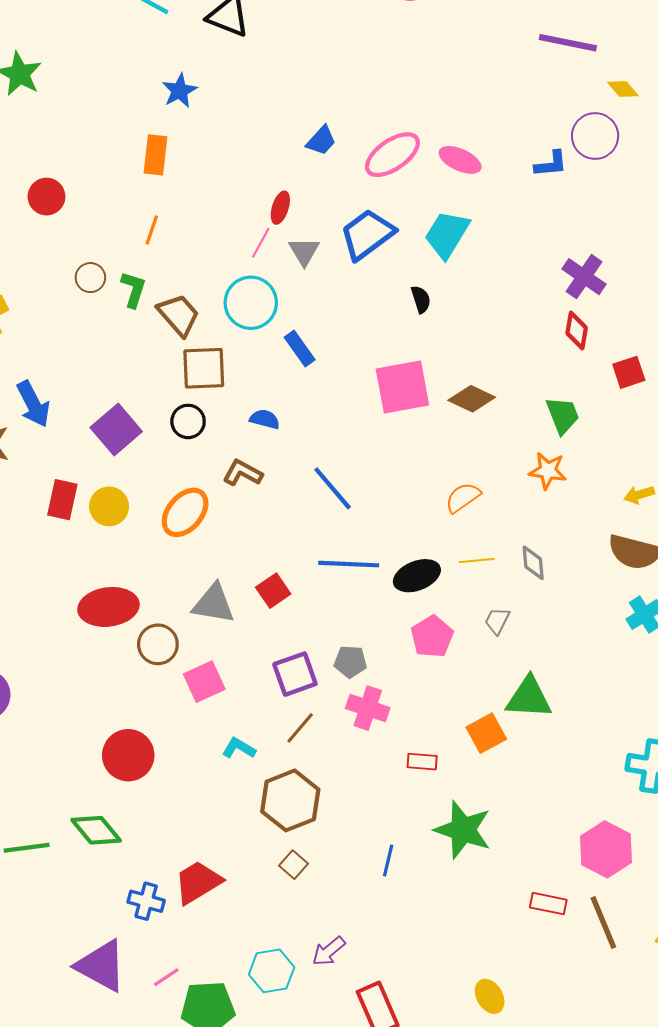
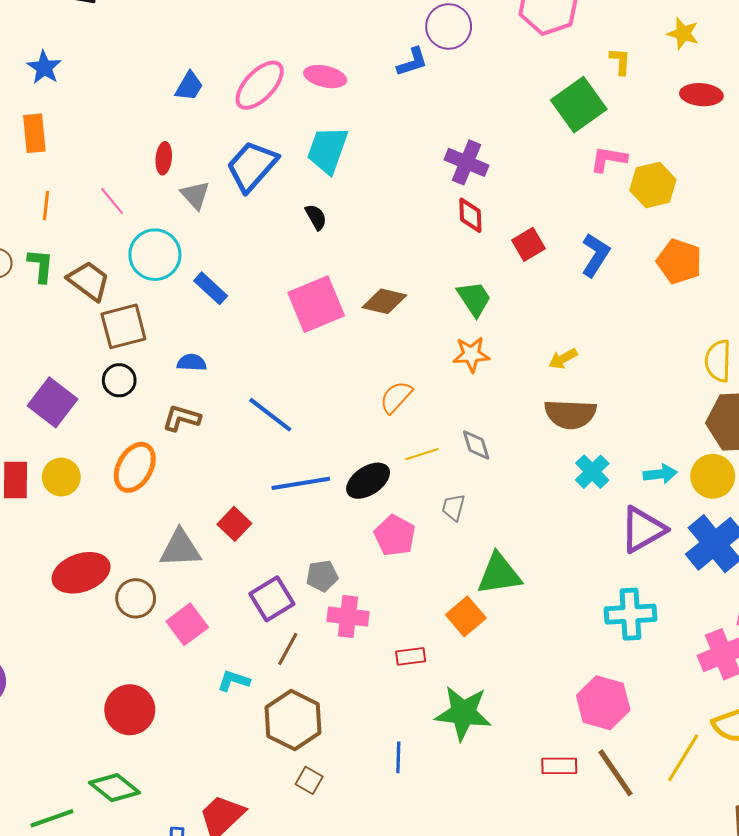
pink line: (261, 243) -> (112, 201), moved, turned -56

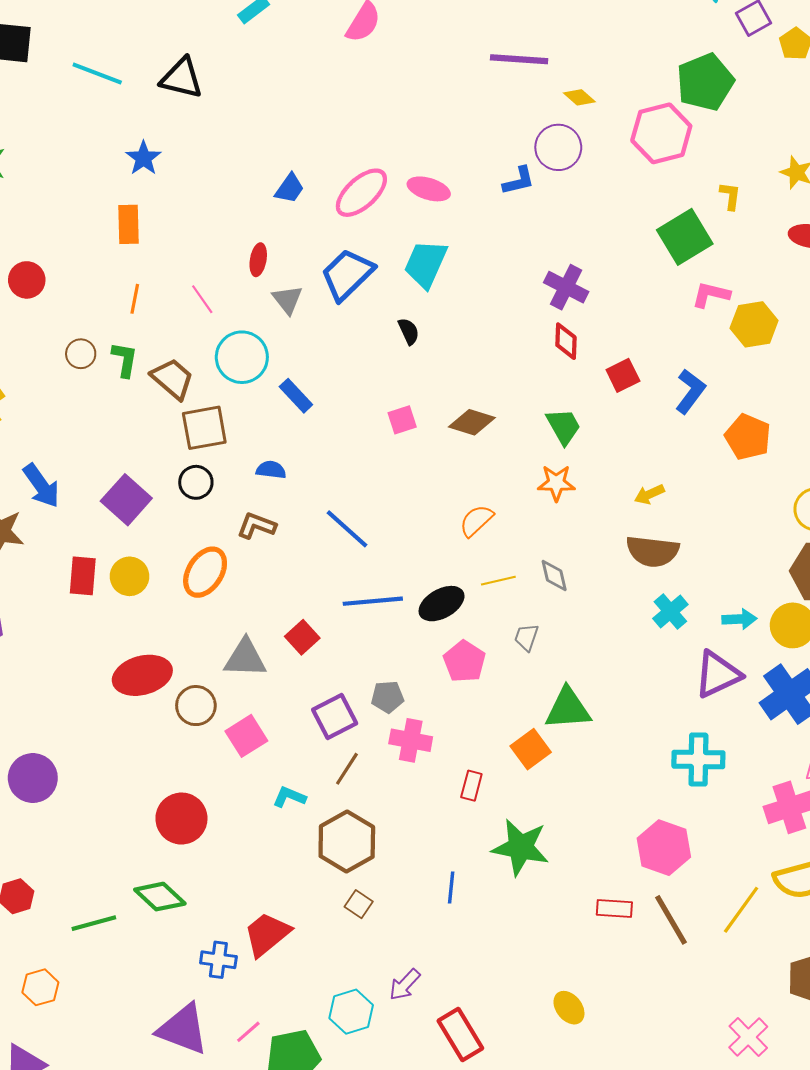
orange pentagon: (679, 261) -> (748, 437), moved
pink square: (316, 304) -> (402, 420), size x0.5
red rectangle: (411, 656) -> (471, 786), turned -72

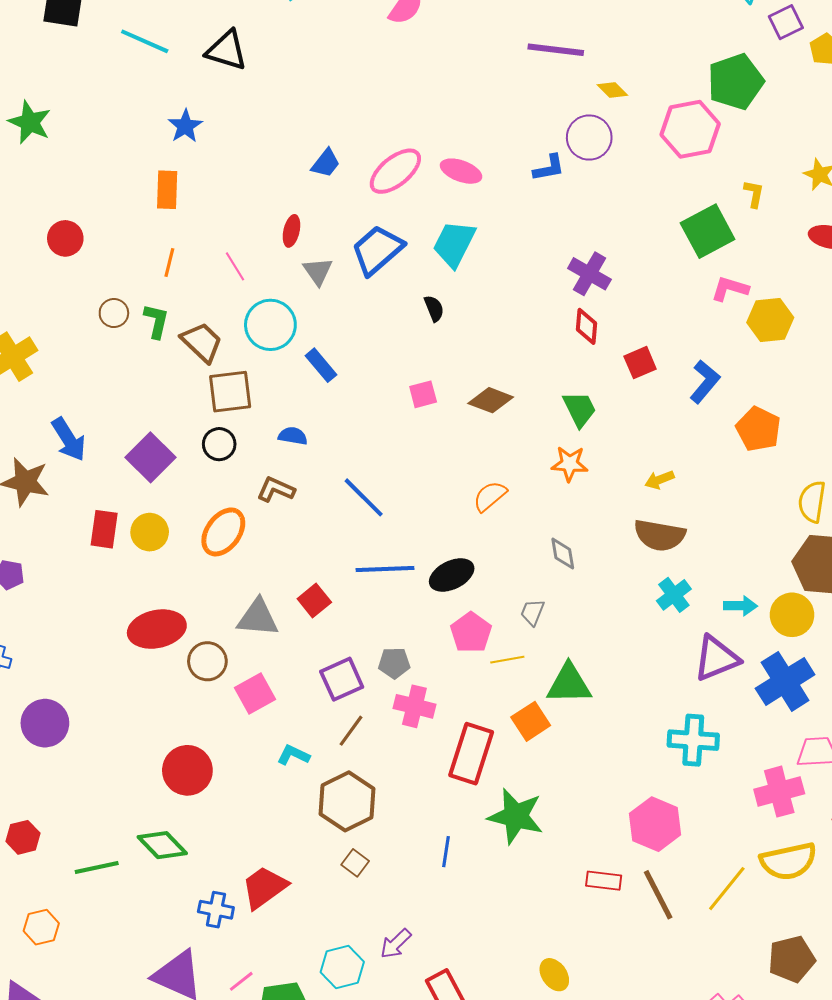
yellow line: (498, 581) -> (507, 660), moved
red rectangle: (471, 786) -> (471, 754), size x2.0

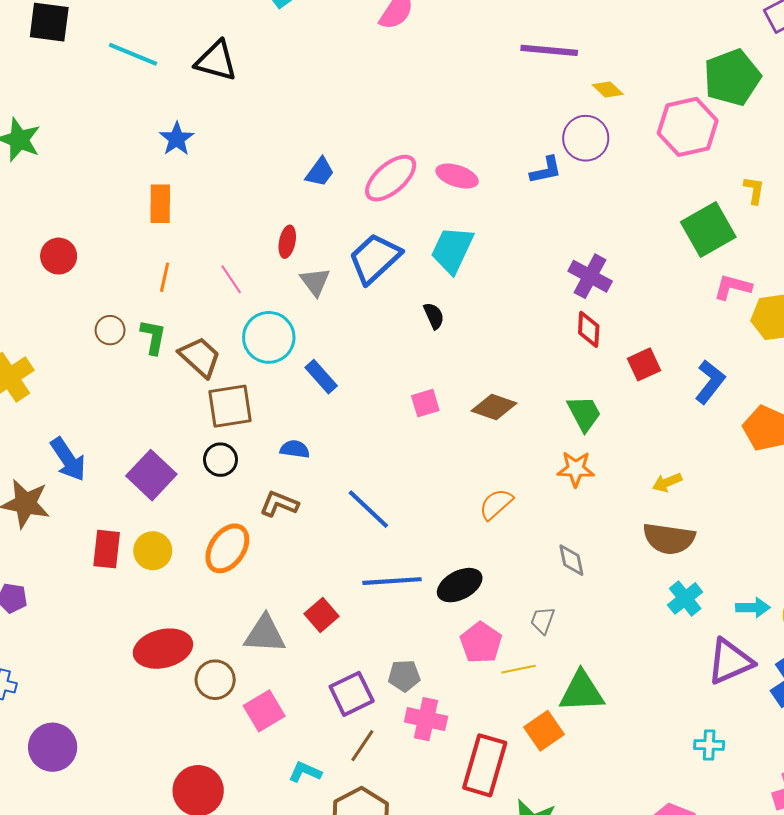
cyan cross: (693, 740) -> (709, 745), size x0.6

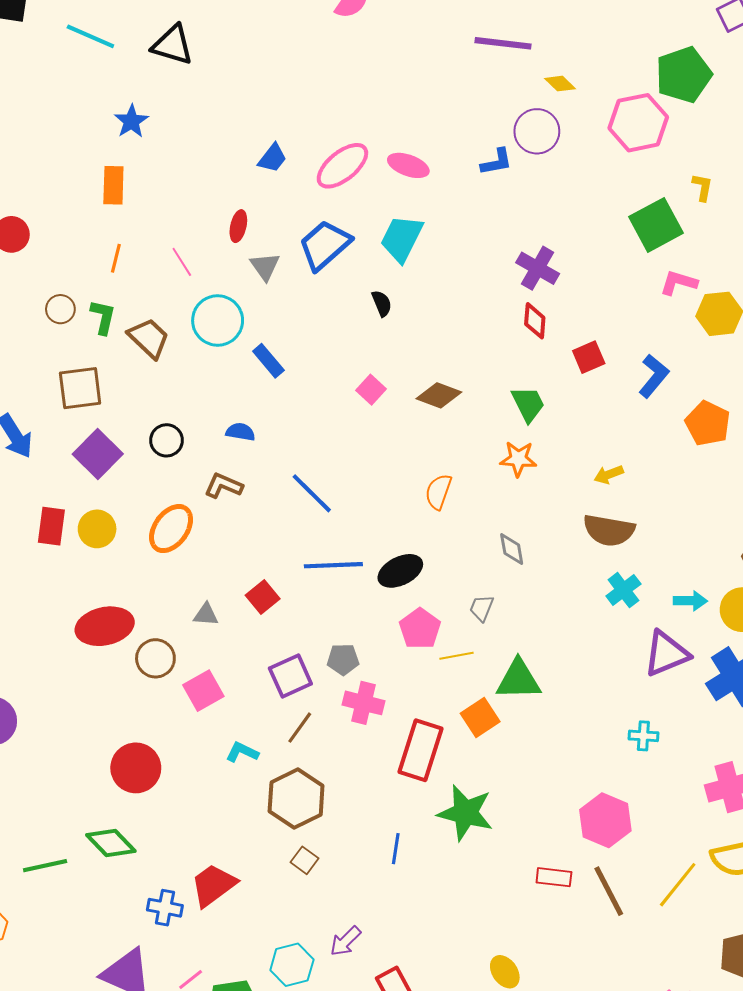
pink square: (425, 403) -> (371, 390), turned -32
brown square: (230, 406) -> (80, 388), moved
orange semicircle: (496, 504) -> (438, 492), turned -30
gray triangle: (265, 634) -> (206, 615), size x0.6

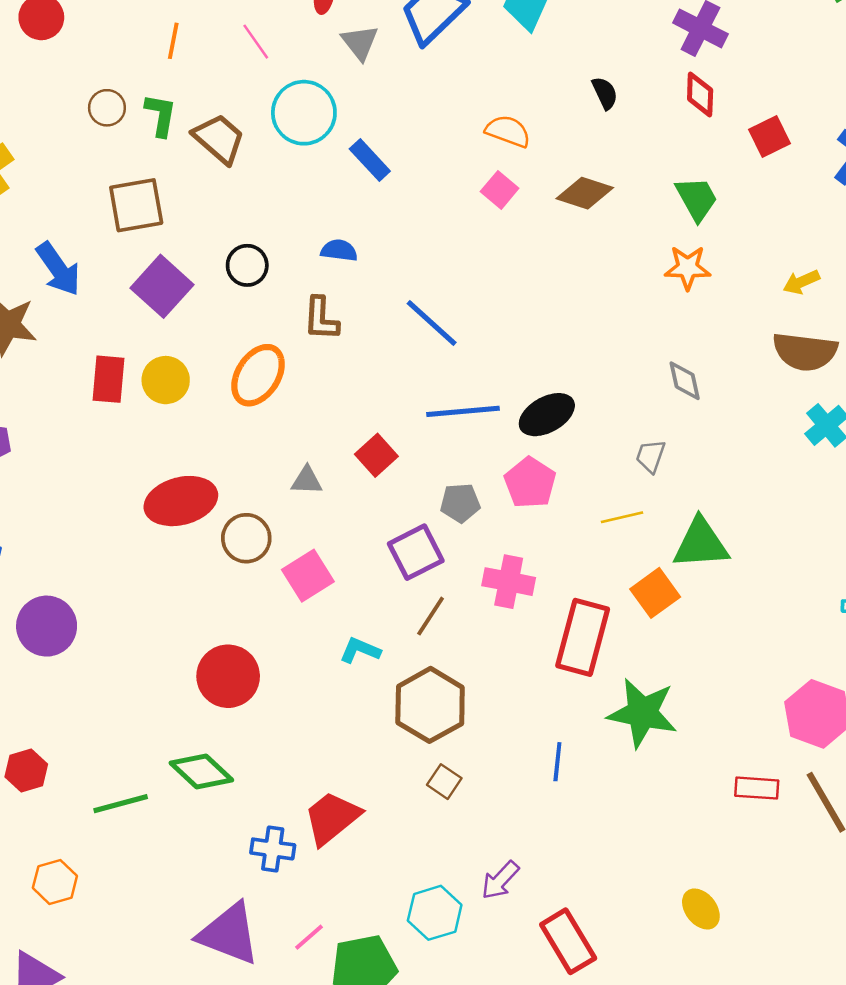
black semicircle: (382, 303) -> (605, 93), moved
brown L-shape: (224, 486) -> (321, 319), turned -108
orange semicircle: (438, 492) -> (508, 131), moved, turned 93
pink pentagon: (420, 629) -> (530, 483), moved
gray pentagon: (343, 659) -> (460, 503), moved

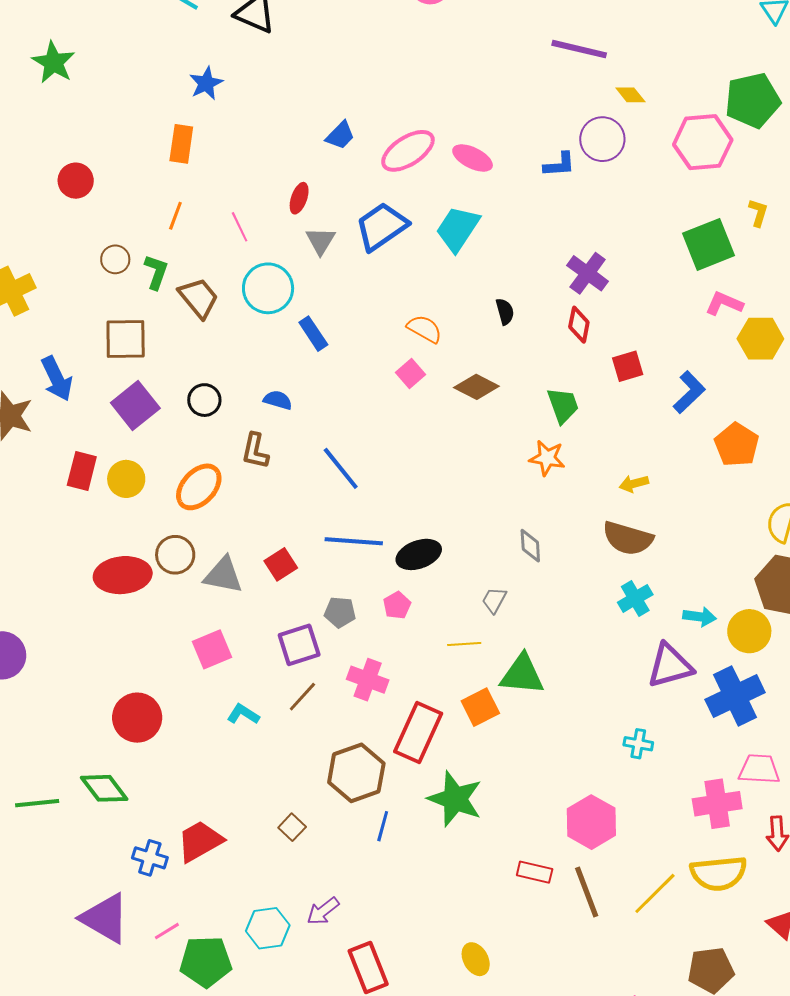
gray triangle: (307, 480) -> (223, 575), size x1.6
pink pentagon: (530, 483) -> (397, 605), size x0.7
brown circle: (246, 538) -> (175, 555), moved
brown hexagon: (430, 705) -> (356, 773), moved

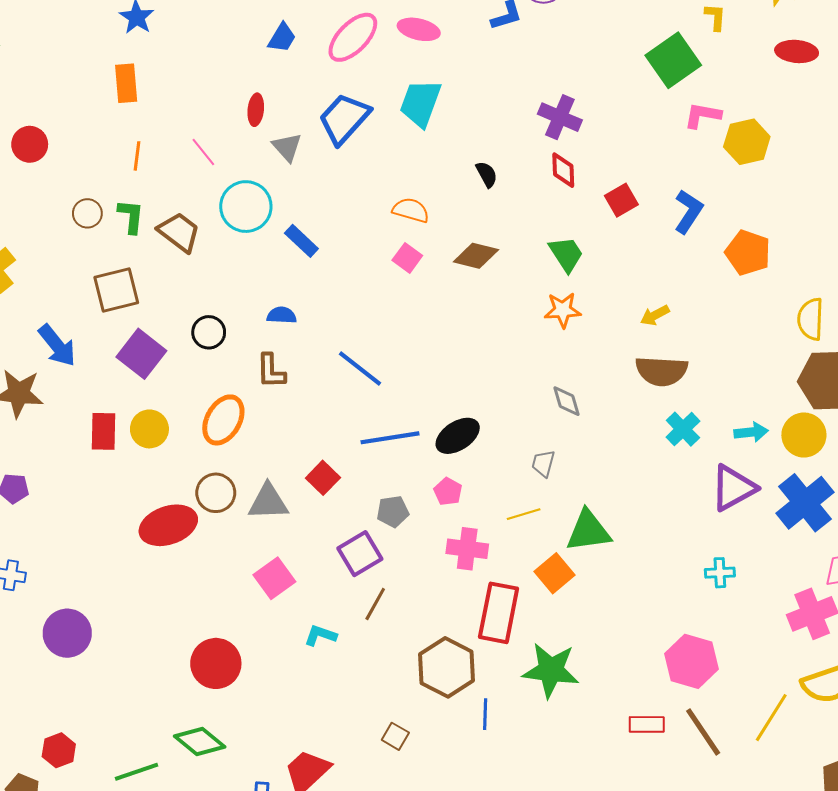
pink cross: (368, 680) -> (467, 549), moved

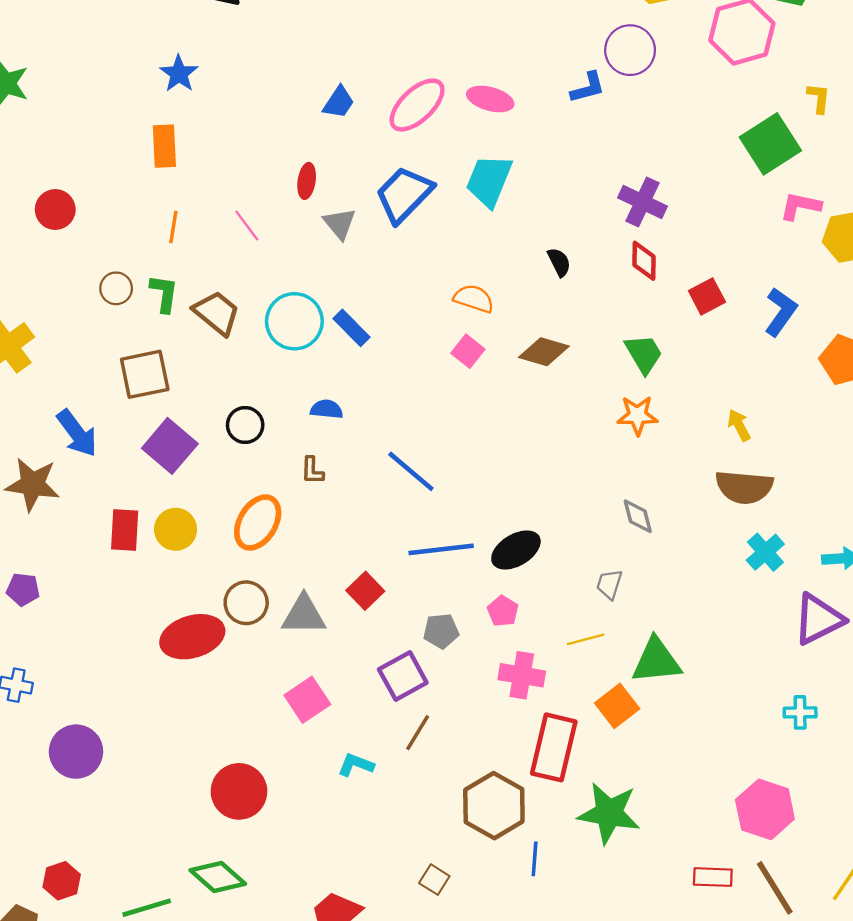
cyan circle: (246, 207) -> (294, 321), moved
yellow arrow: (655, 315) -> (739, 425), turned 88
brown L-shape: (271, 371) -> (312, 470), size x0.7

